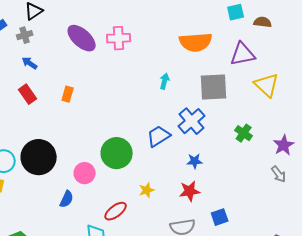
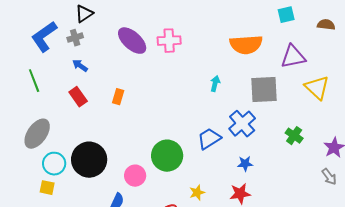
brown semicircle: (263, 22) -> (326, 25), moved

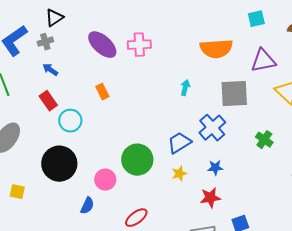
orange rectangle: (118, 97) -> (102, 92), moved, turned -42
cyan circle: (54, 164) -> (70, 121), moved
yellow star: (197, 193) -> (179, 174), moved

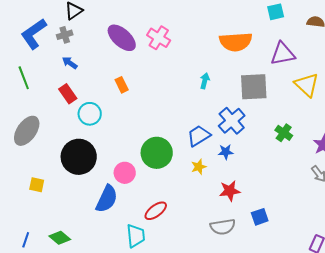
pink cross: (139, 45) -> (159, 38), turned 35
blue star: (215, 168) -> (226, 152), moved
blue semicircle: (87, 206) -> (107, 199), size x1.6

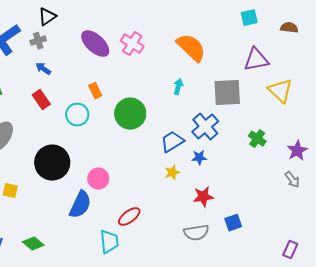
orange semicircle: (236, 42) -> (191, 48), moved, turned -132
cyan circle: (90, 114) -> (77, 115), moved
green circle: (157, 153) -> (130, 114), moved

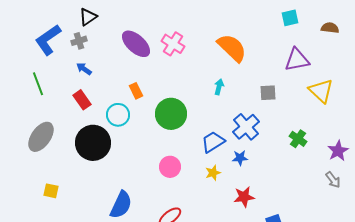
gray square: (227, 93) -> (268, 93), size x0.6
black circle: (52, 163) -> (93, 143), moved
pink circle: (98, 179) -> (170, 167), moved

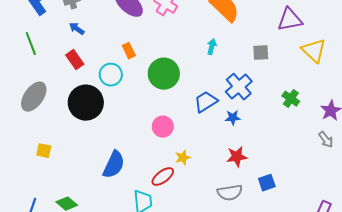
yellow star: (213, 173) -> (183, 158), moved

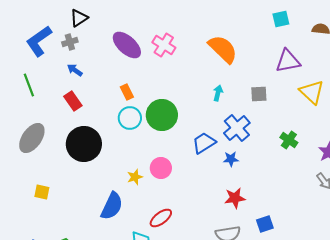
cyan arrow: (212, 47) -> (218, 93), moved
cyan circle: (111, 75) -> (130, 118), moved
yellow star: (183, 158) -> (135, 177), moved

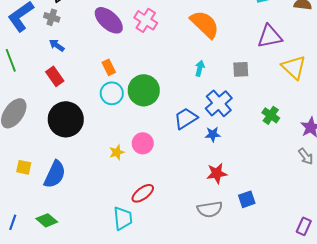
gray cross: (70, 42) -> (52, 17), turned 35
blue semicircle: (112, 206) -> (55, 174), moved

